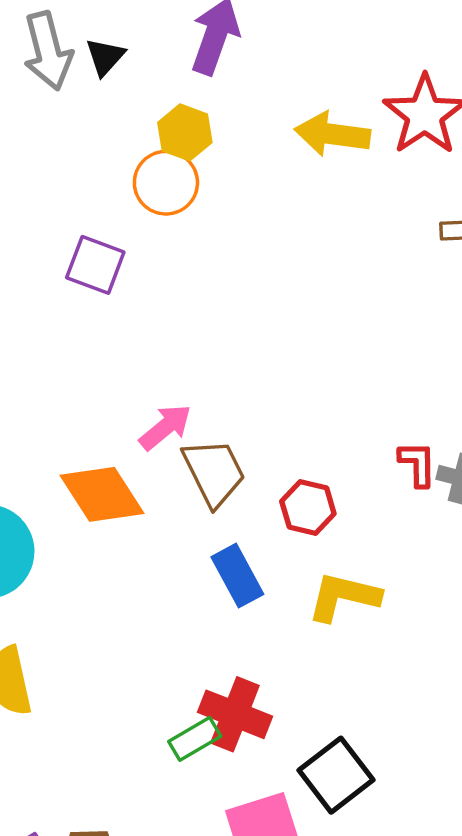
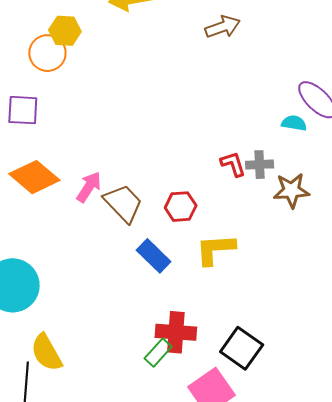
yellow hexagon: (185, 132) -> (65, 31), moved
orange diamond: (102, 494) -> (34, 177), moved

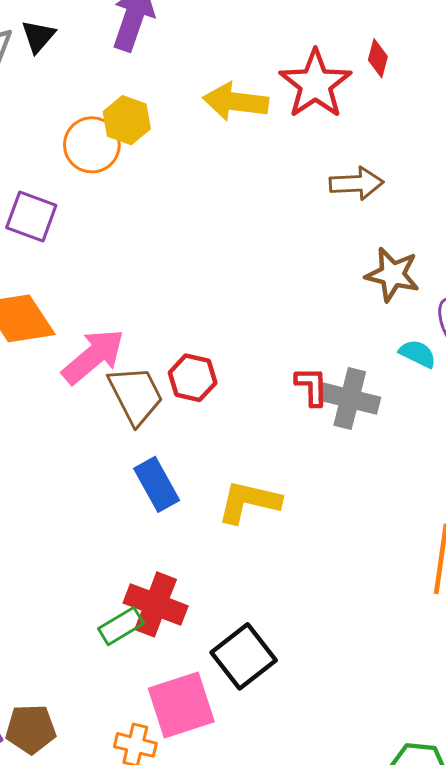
gray cross: (260, 165) -> (350, 399), size x1.4
pink arrow: (89, 187) -> (93, 356), size x1.4
brown star: (291, 191) -> (392, 275), moved
red hexagon: (181, 207) -> (193, 378), moved

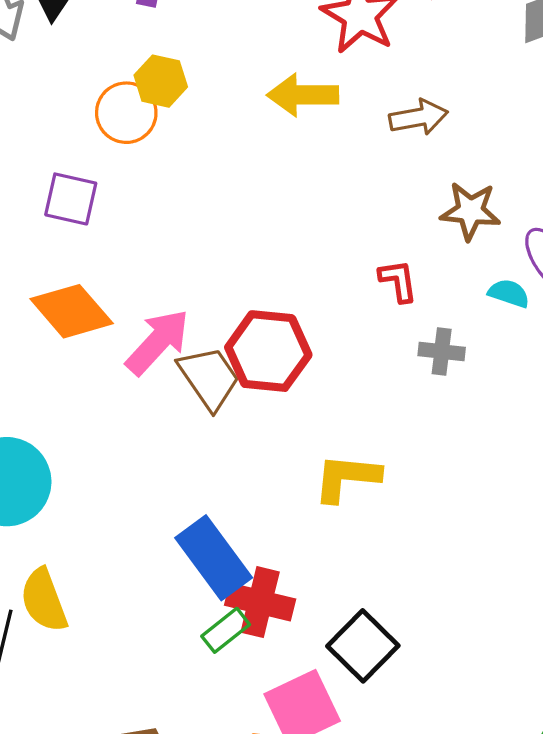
yellow arrow: (236, 102) -> (303, 95), moved
red hexagon: (193, 378) -> (268, 351), size x1.6
red L-shape: (312, 386) -> (398, 281), moved
gray cross: (350, 399) -> (442, 352), size x0.7
blue rectangle: (157, 484) -> (214, 558), moved, size x1.4

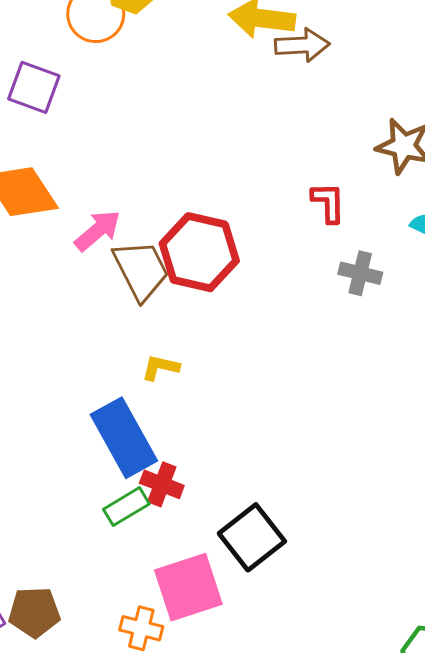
brown arrow: (419, 117) -> (302, 45), moved
pink arrow: (158, 342) -> (98, 231), size x0.7
yellow L-shape: (347, 478) -> (160, 367), moved, size x0.6
red cross: (260, 602) -> (162, 484), size x0.7

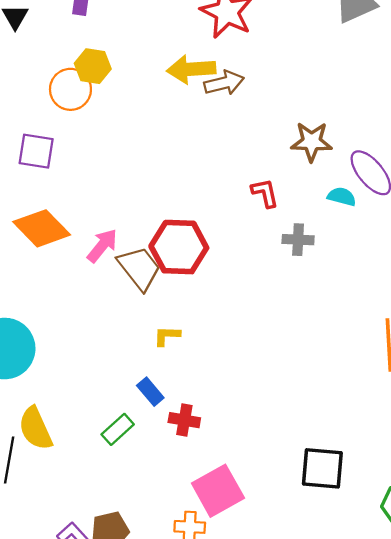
blue rectangle: (124, 438) -> (150, 392), size x0.5
green rectangle: (126, 507) -> (118, 429), moved
black square: (252, 537) -> (322, 468), moved, turned -36

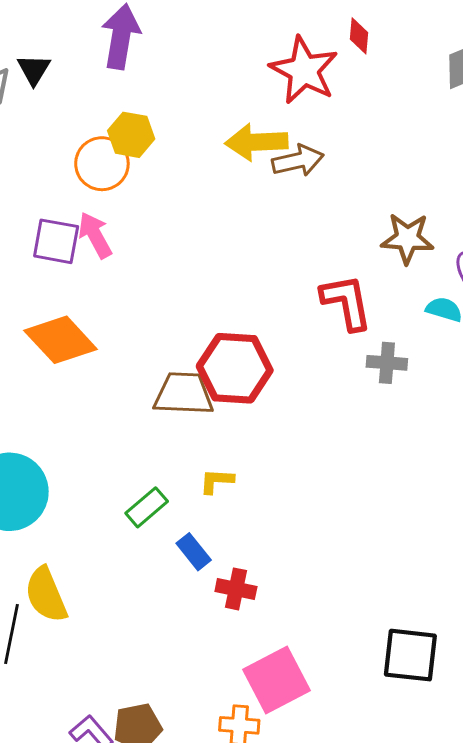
red L-shape: (265, 193) -> (346, 302), size x1.5
pink arrow: (102, 246) -> (95, 235), moved, turned -69
brown trapezoid: (139, 268) -> (184, 394), turned -51
green rectangle: (118, 429) -> (147, 507), moved

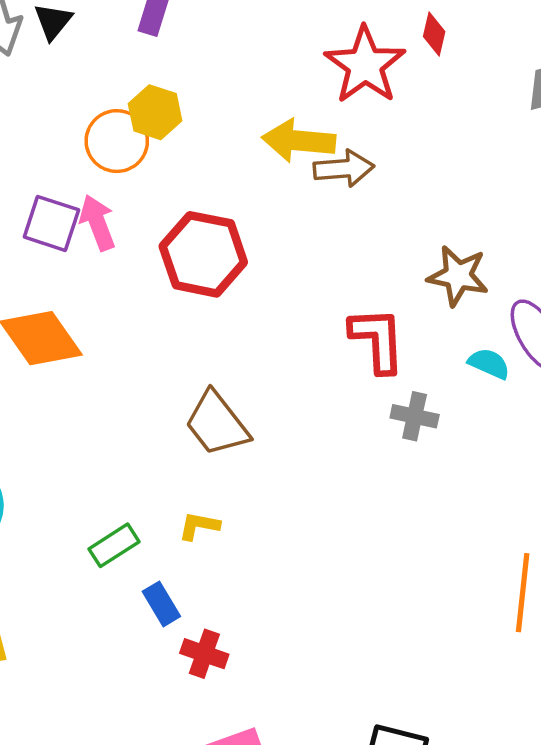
red hexagon: (235, 368) -> (203, 254), moved
brown trapezoid: (184, 394) -> (217, 424), moved, turned -138

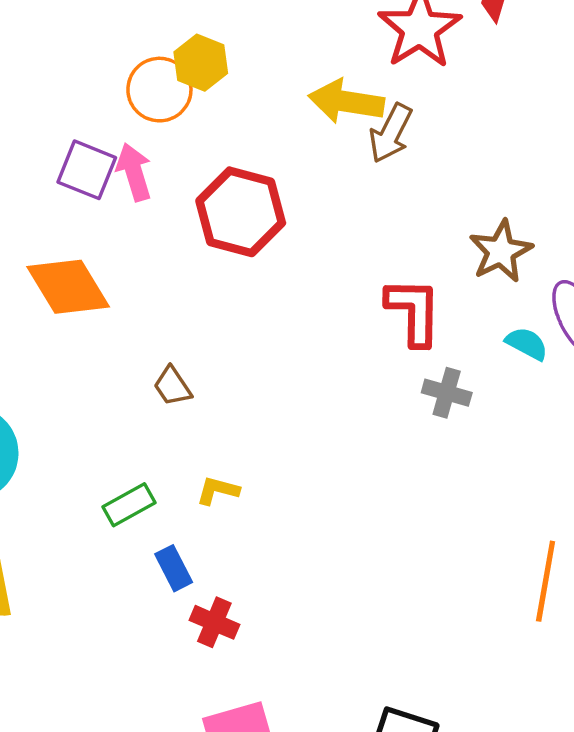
brown arrow: (344, 169) -> (391, 133), turned 118
brown star: (458, 276) -> (501, 251), turned 30
brown trapezoid: (217, 424) -> (172, 386), moved, size x0.6

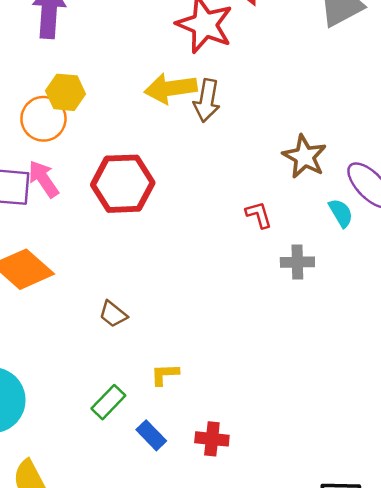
red L-shape: (414, 312) -> (259, 215), size x0.6
cyan semicircle: (527, 344) -> (341, 213), turned 48
red cross: (214, 622) -> (212, 439), moved

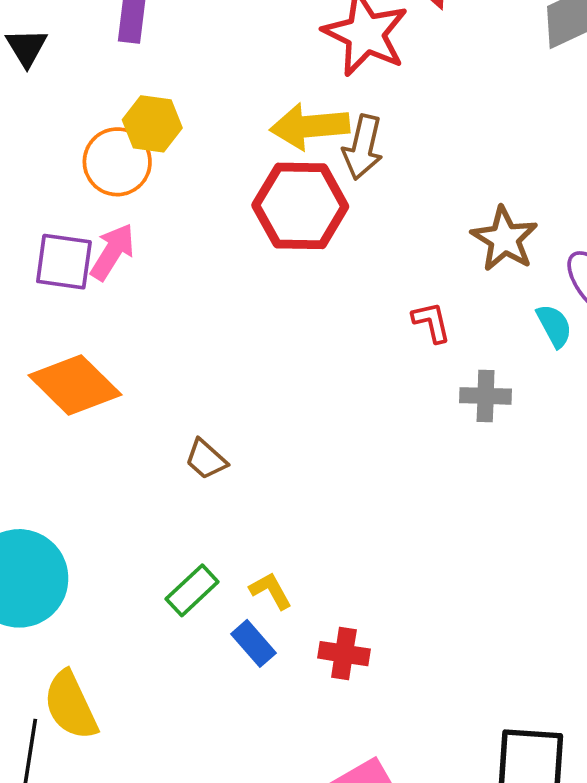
pink arrow: (43, 179) -> (112, 252), turned 63
red hexagon: (123, 184) -> (300, 206), moved
yellow L-shape: (165, 374) -> (271, 591), moved, turned 60

